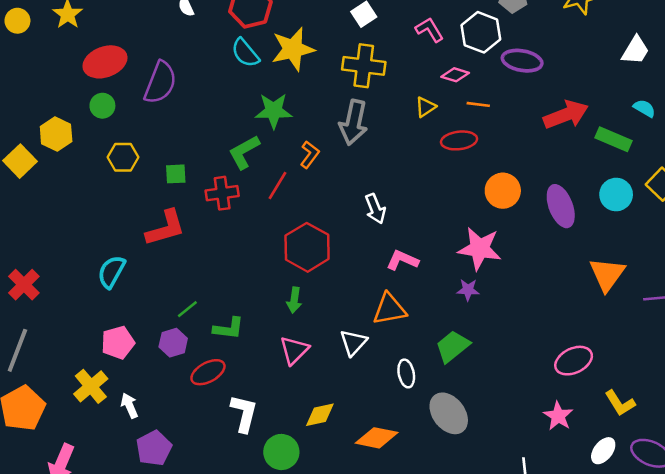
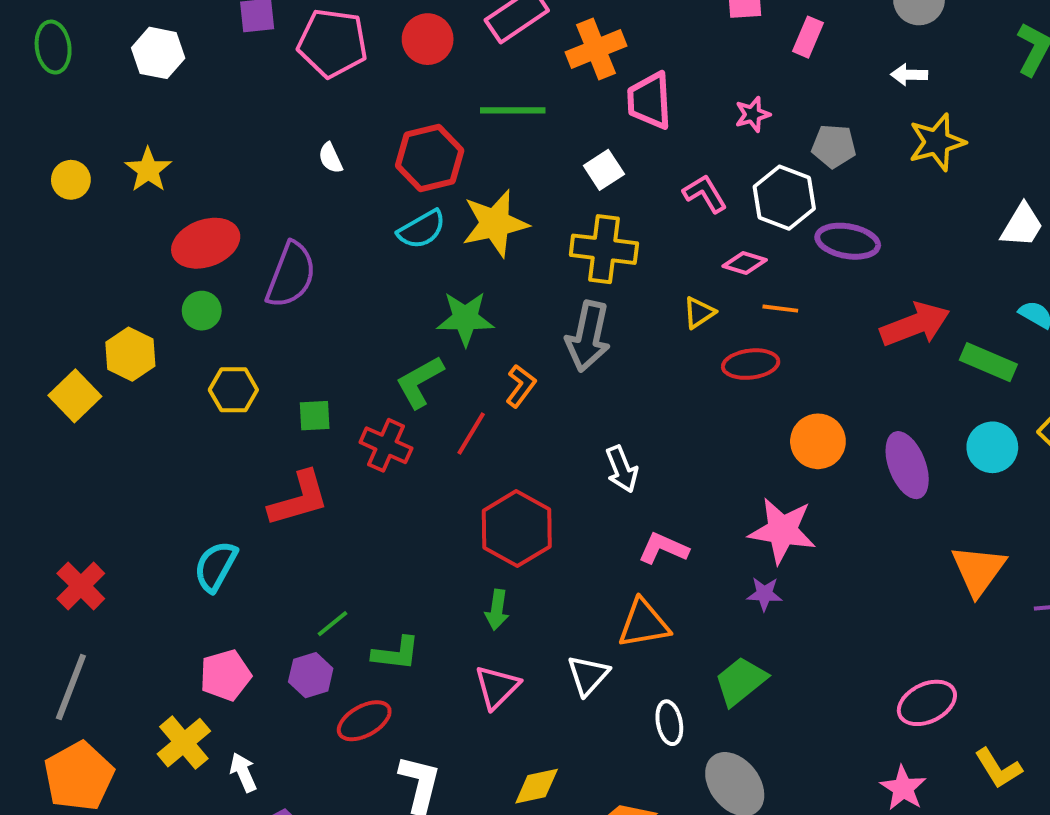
cyan semicircle: (245, 53) -> (422, 229), turned -80
red cross: (222, 193) -> (386, 445), turned 32

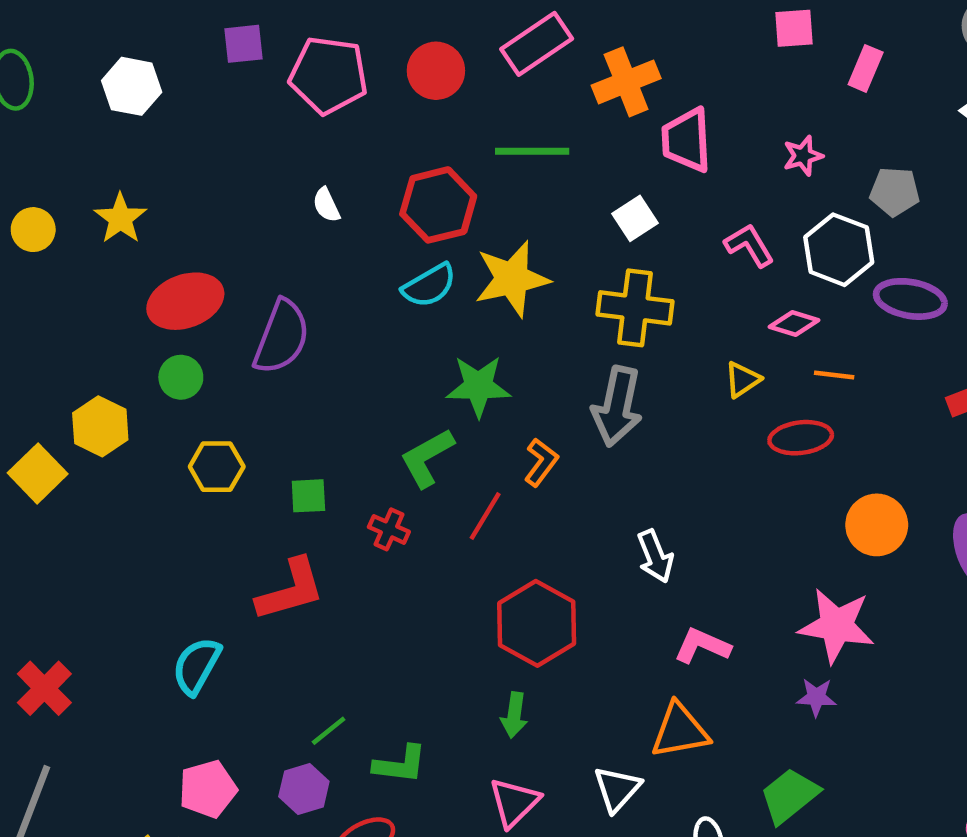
red cross: (386, 445) -> (389, 529), size x0.7

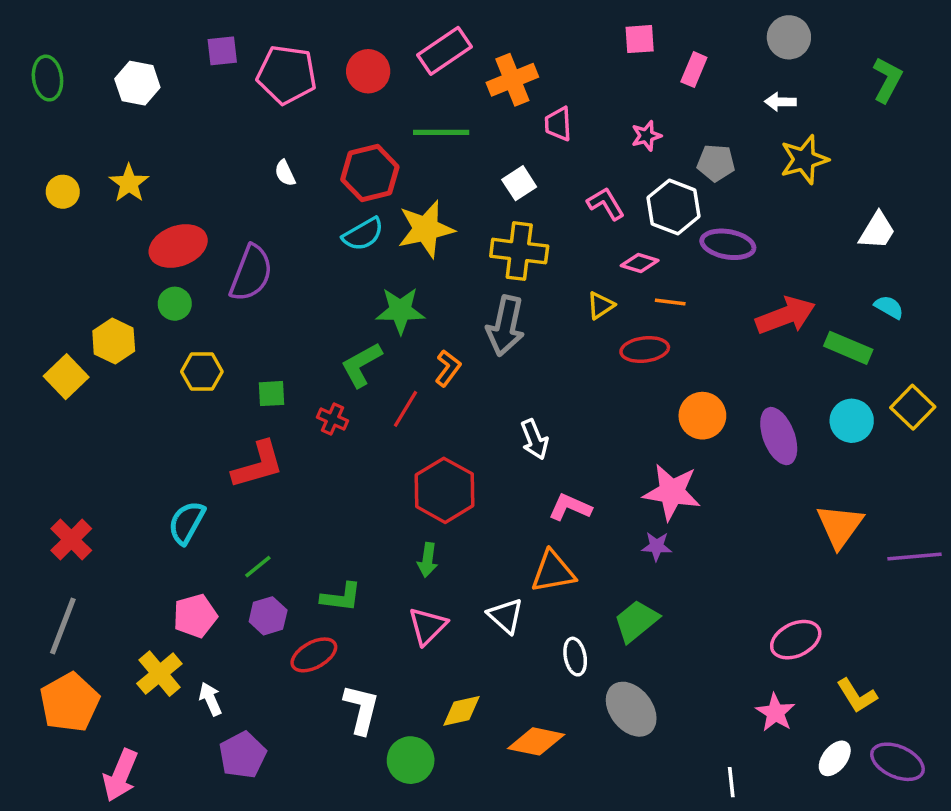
pink trapezoid: (687, 140) -> (558, 124), size x0.7
green line: (329, 731) -> (258, 567), moved
white triangle: (617, 789) -> (506, 616), turned -30

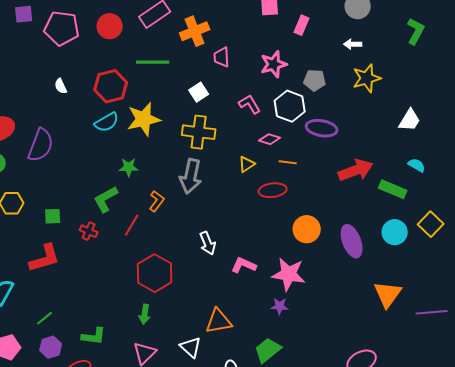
pink star: (646, 136) -> (274, 64), size x1.5
green star: (400, 310) -> (129, 167), size x0.7
pink L-shape: (570, 507) -> (244, 265), moved

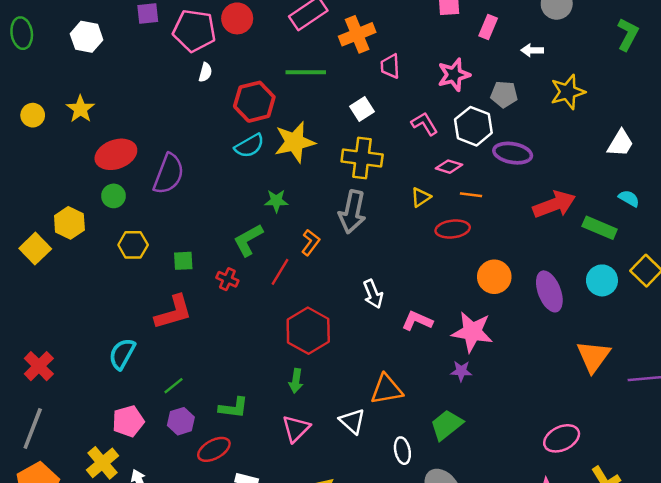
red circle: (110, 26) -> (237, 18), moved
white arrow: (353, 44) -> (532, 50), moved
white semicircle: (61, 86) -> (205, 72), moved, turned -140

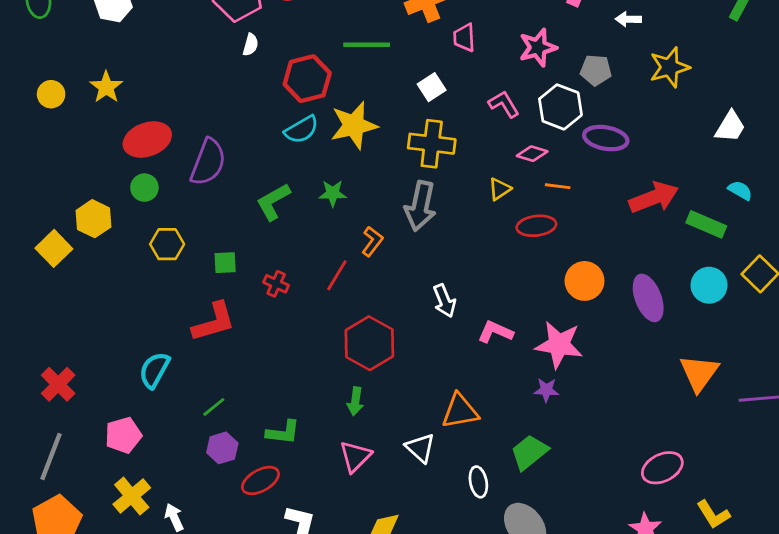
green L-shape: (248, 240) -> (273, 202), moved
pink pentagon: (128, 421) -> (123, 435), moved

